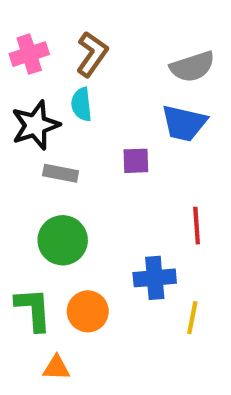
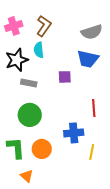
orange triangle: (56, 368) -> (27, 176), turned 40

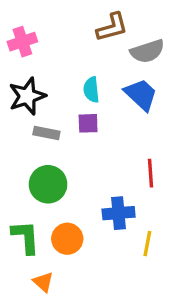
brown L-shape: (44, 26) -> (112, 27), moved, turned 40
cyan semicircle: (39, 50) -> (91, 90), moved
blue trapezoid: (88, 59) -> (141, 95), turned -150
purple square: (65, 77) -> (88, 123), moved

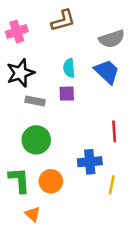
brown L-shape: (112, 27) -> (63, 21), moved

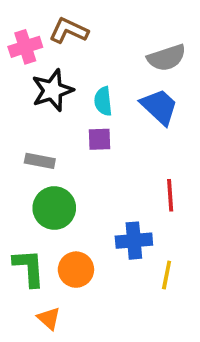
brown L-shape: (63, 21) -> (69, 31), moved, turned -140
black star: (20, 73) -> (52, 90), moved
gray rectangle: (35, 101) -> (40, 161), moved

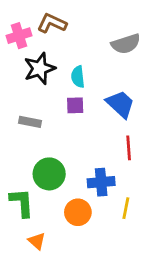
blue trapezoid: (159, 107) -> (120, 104), moved
green circle: (54, 208) -> (49, 174), moved
orange circle: (76, 270) -> (78, 212), moved

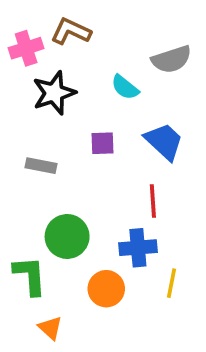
cyan semicircle: (78, 77) -> (125, 87), moved, turned -45
red line: (129, 148) -> (153, 201), moved

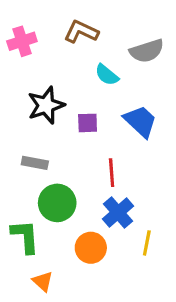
brown L-shape: (71, 31) -> (81, 32), moved
black star: (54, 93) -> (46, 105), moved
gray rectangle: (41, 166) -> (35, 163), moved
red line: (153, 201) -> (112, 173), moved
blue cross: (138, 248) -> (118, 213), turned -36

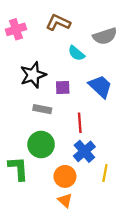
gray rectangle: (35, 163) -> (42, 109), moved
orange triangle: (43, 281) -> (65, 200), moved

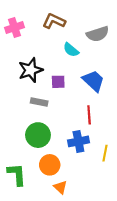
red line: (80, 123) -> (89, 115), moved
blue cross: (84, 151) -> (78, 141), turned 30
green L-shape: (18, 168) -> (17, 174), moved
yellow line: (105, 173) -> (105, 153), moved
orange circle: (65, 176) -> (50, 165), moved

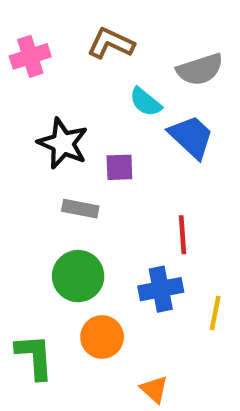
black star: (31, 70) -> (63, 143), turned -30
blue trapezoid: (93, 81) -> (191, 137), moved
orange triangle: (60, 187) -> (154, 389), moved

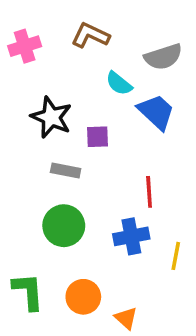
orange circle: (102, 337) -> (83, 297), moved

